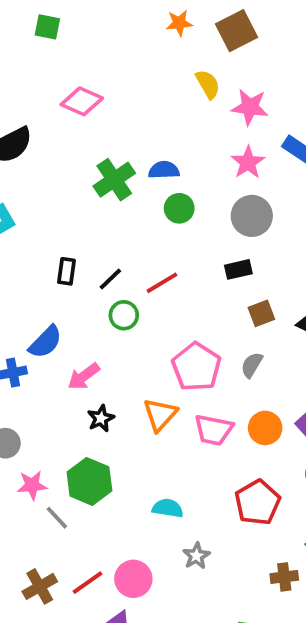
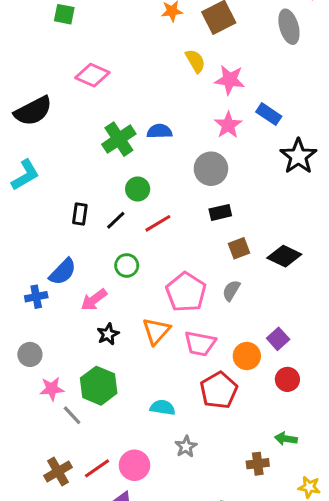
green circle: (179, 208) -> (138, 189), moved
gray circle: (252, 216) -> (211, 169), moved
green circle: (124, 315) -> (127, 265), moved
orange circle: (265, 428) -> (247, 356), moved
red pentagon: (257, 502) -> (219, 390), moved

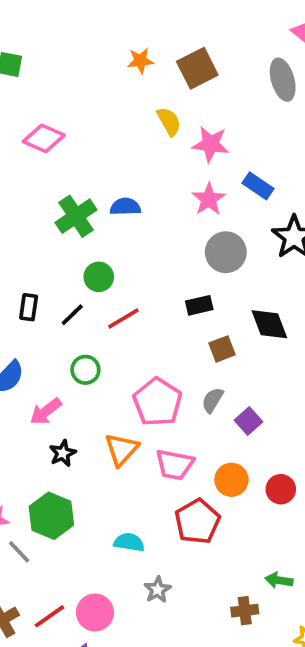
gray circle: (211, 169) -> (226, 252), moved
black diamond: (284, 256) -> (269, 324), moved, turned 44
purple square: (278, 339) -> (249, 421), moved
red circle: (287, 379) -> (281, 489), moved

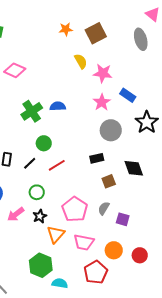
purple square: (249, 421) -> (123, 219), turned -32
black star: (63, 453) -> (40, 216), moved
green hexagon: (51, 516) -> (41, 265), moved

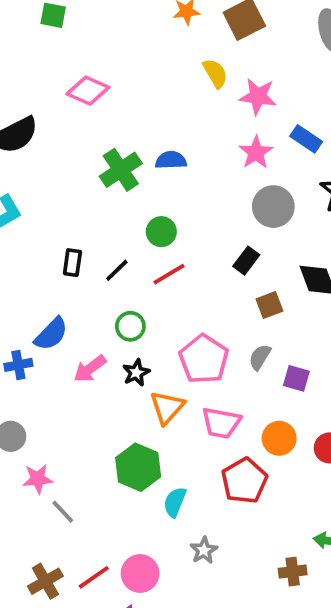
green circle: (44, 143) -> (161, 232), moved
black rectangle: (97, 158) -> (246, 261), turned -40
cyan semicircle: (60, 283) -> (175, 502), turned -77

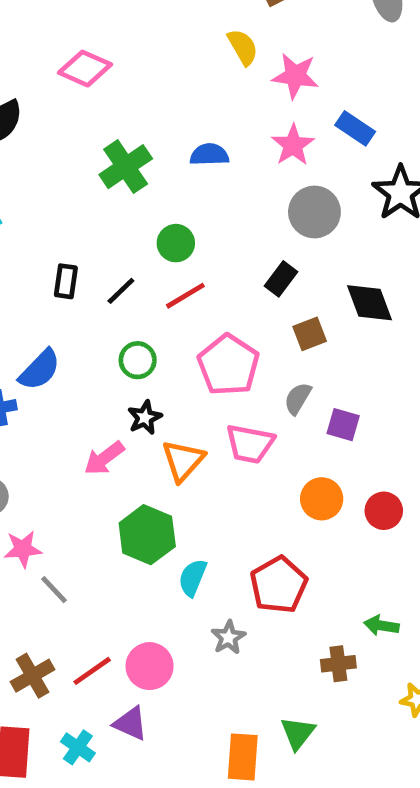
blue semicircle: (171, 160) -> (209, 155), moved
pink pentagon: (204, 359) -> (228, 365), moved
pink arrow: (90, 369) -> (104, 458), moved
pink trapezoid: (221, 423) -> (250, 444), moved
red pentagon: (244, 481) -> (279, 585), moved

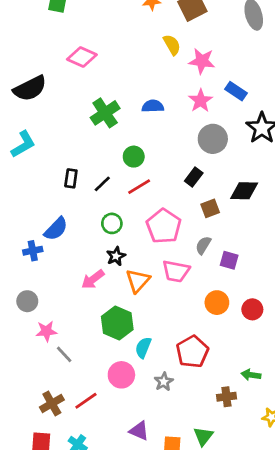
black diamond: (369, 303) -> (244, 191), turned -68
pink circle: (150, 666) -> (121, 375), moved
purple triangle: (130, 723) -> (139, 431), moved

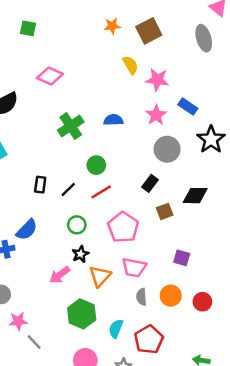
gray semicircle: (203, 245) -> (141, 297), moved, turned -35
cyan semicircle: (143, 348) -> (116, 329), moved

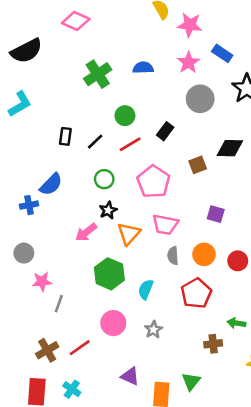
black rectangle: (150, 183) -> (165, 131), moved
red pentagon: (149, 340) -> (196, 293), moved
gray line: (34, 342) -> (59, 304), turned 63

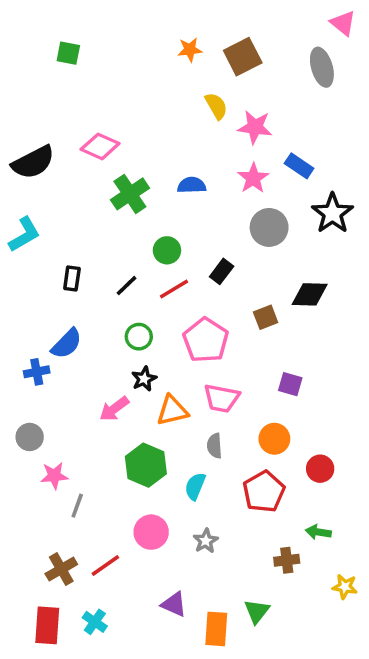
pink diamond: (76, 21) -> (100, 146), moved
black rectangle: (65, 136) -> (72, 279), moved
orange triangle: (129, 234) -> (172, 411), turned 35
gray semicircle: (173, 256) -> (215, 446), moved
red circle: (238, 261) -> (320, 469), moved

